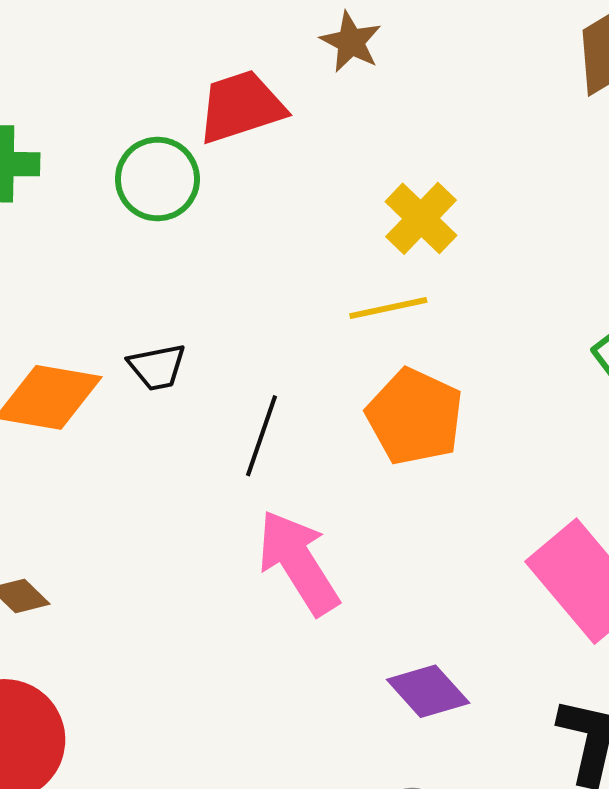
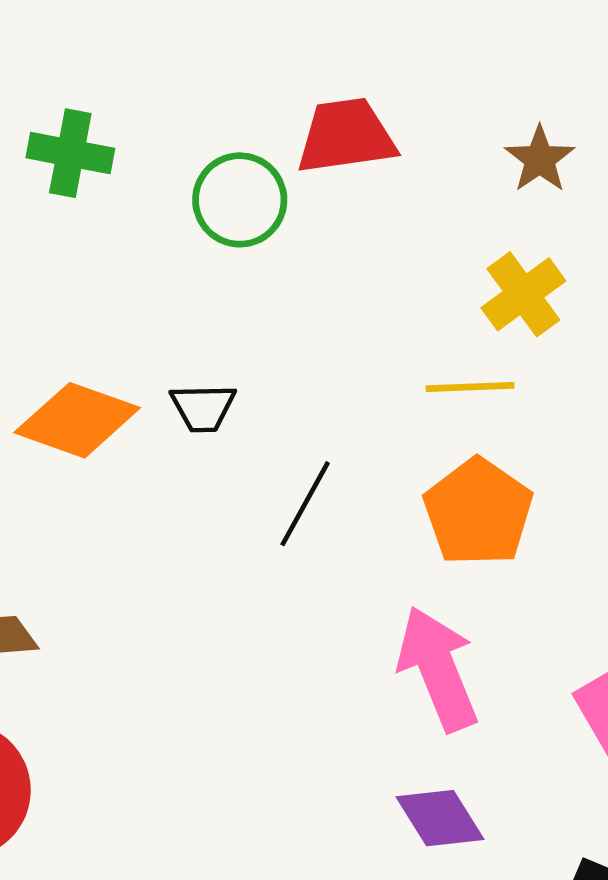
brown star: (351, 42) -> (540, 159), moved
pink arrow: (298, 562) -> (438, 669), moved

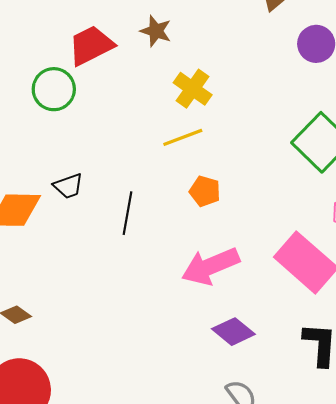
brown star: (540, 159) -> (156, 31), moved
orange pentagon: (478, 512) -> (205, 191), size x0.6
pink arrow: (438, 669) -> (210, 266), turned -72

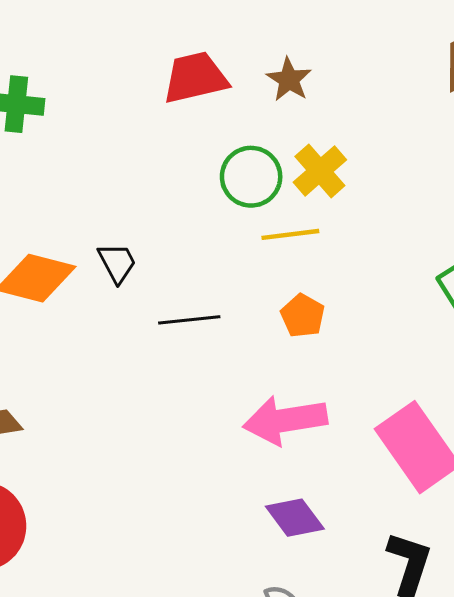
green circle: (54, 89) -> (251, 177), moved
black trapezoid: (68, 186) -> (117, 263), turned -112
black line: (128, 213) -> (189, 320), turned 60

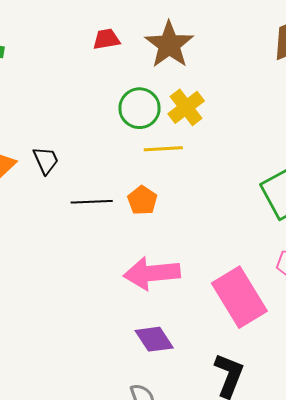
red trapezoid: (195, 78) -> (106, 39), size x0.6
brown star: (289, 80) -> (169, 45), size x1.6
orange pentagon: (303, 316) -> (142, 200), moved

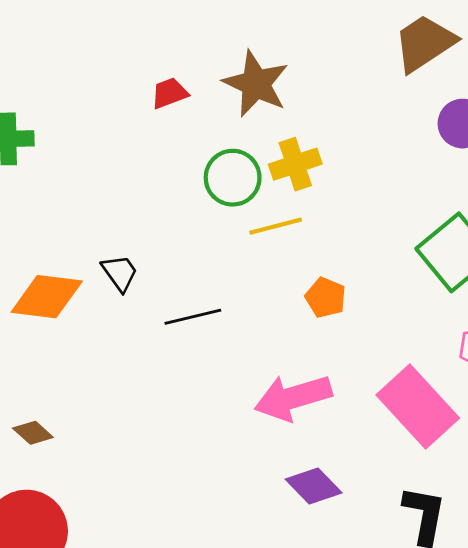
yellow cross: (186, 107) -> (295, 164), turned 30
orange pentagon: (142, 200) -> (326, 298), moved

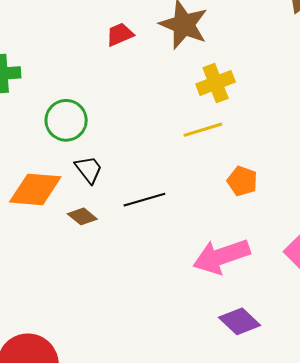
green circle: (233, 178) -> (66, 120), moved
brown diamond: (33, 433) -> (82, 216), moved

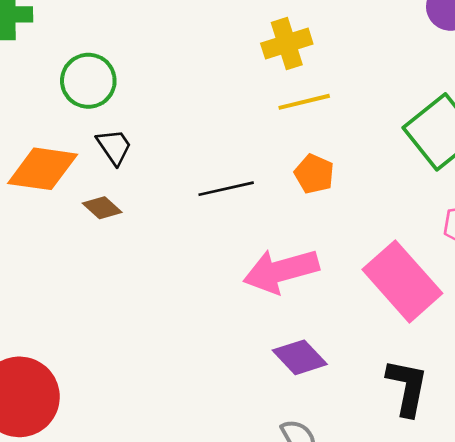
yellow line: (203, 130) -> (304, 102), moved
black line: (144, 200) -> (226, 189), moved

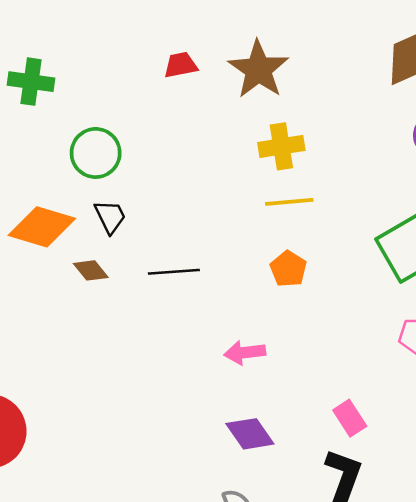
black line: (226, 189) -> (174, 272), moved
pink arrow: (281, 271) -> (245, 353), size x0.6
pink rectangle: (402, 281) -> (350, 418), moved, size x0.5

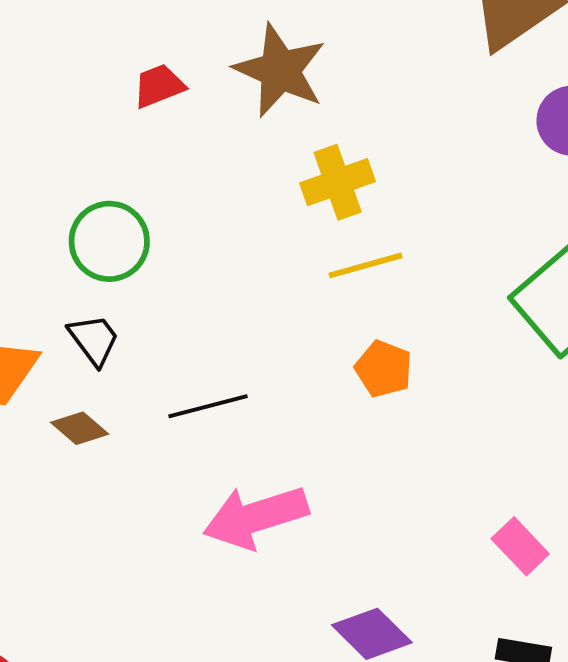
green circle: (96, 153) -> (109, 241), moved
pink arrow: (245, 353) -> (256, 517), moved, size x1.6
pink rectangle: (350, 418) -> (520, 546), moved

